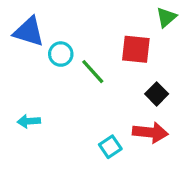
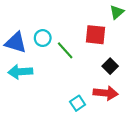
blue triangle: (29, 32) -> (16, 43), moved
cyan arrow: (29, 121) -> (20, 72), moved, size x1.5

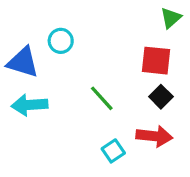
red square: (95, 35) -> (156, 61), moved
cyan circle: (43, 38) -> (61, 41), moved
green line: (65, 50) -> (102, 98), moved

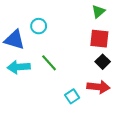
green triangle: (171, 18) -> (98, 11), moved
green line: (102, 98) -> (49, 63), moved

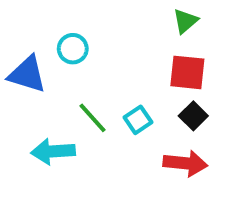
cyan arrow: (19, 67) -> (53, 151), moved
cyan square: (72, 96) -> (138, 120), moved

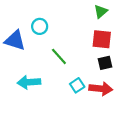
black square: (193, 116) -> (105, 63), turned 32
green line: (93, 118) -> (59, 56), moved
cyan square: (138, 120) -> (77, 85), moved

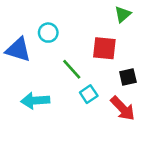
red square: (102, 39) -> (104, 48), moved
cyan square: (77, 85) -> (89, 94), moved
red arrow: (101, 89) -> (123, 108), turned 40

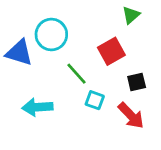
cyan circle: (48, 33) -> (51, 35), size x1.5
red square: (104, 48) -> (111, 51), turned -35
cyan square: (89, 94) -> (95, 100), turned -36

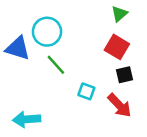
red square: (111, 51) -> (117, 47), moved, turned -30
green line: (76, 74) -> (56, 65), moved
cyan arrow: (37, 107) -> (27, 119), moved

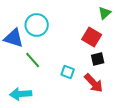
green triangle: (119, 14) -> (105, 13), moved
green line: (56, 65) -> (33, 60), moved

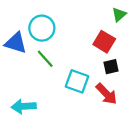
green line: (33, 60) -> (45, 59), moved
cyan square: (68, 72) -> (77, 81), size x1.5

